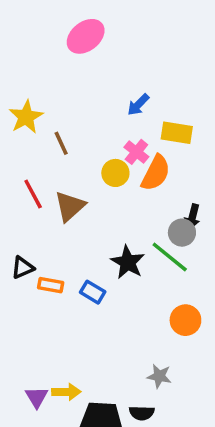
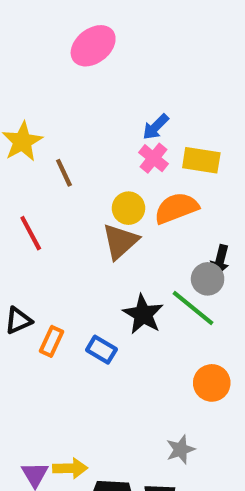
pink cross: (136, 152) -> (153, 158), moved
orange semicircle: (156, 173) -> (176, 208), turned -138
brown triangle: (70, 206) -> (120, 241), moved
orange rectangle: (51, 285) -> (51, 341), turned -75
gray star: (159, 376) -> (181, 450), turned -30

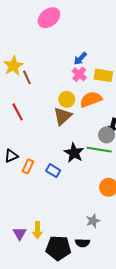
brown line: (64, 173) -> (27, 77), moved
green line: (193, 308) -> (99, 150), turned -30
yellow arrow: (70, 468) -> (37, 230), turned 91

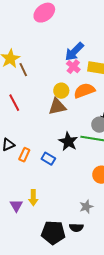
blue arrow: (80, 59) -> (74, 52), size x1.5
brown triangle: (63, 116) -> (57, 107), turned 30
yellow arrow: (37, 230) -> (33, 198), moved
purple triangle: (20, 233) -> (16, 206), moved

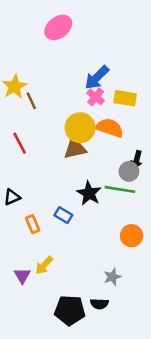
yellow circle: (61, 91) -> (80, 128), size x1.5
orange semicircle: (84, 91) -> (110, 128), turned 40
orange rectangle: (24, 155) -> (33, 224), moved, turned -48
yellow arrow: (33, 198) -> (44, 265), turned 42

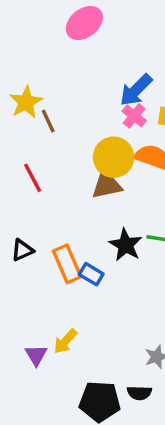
orange rectangle: (33, 224) -> (67, 264), moved, size x1.5

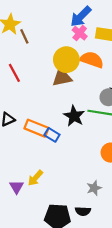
orange rectangle: (67, 264) -> (36, 128), turned -45

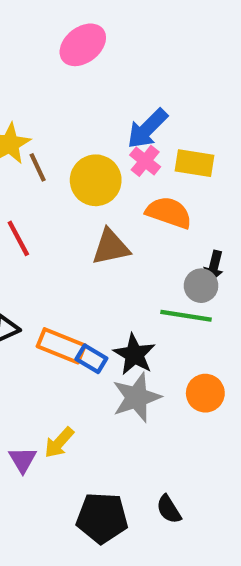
yellow circle: (66, 60) -> (96, 180), moved
black star: (74, 116) -> (134, 354), moved
gray star: (94, 188) -> (137, 397), moved, size x1.6
black semicircle: (83, 211) -> (169, 509), moved, turned 56

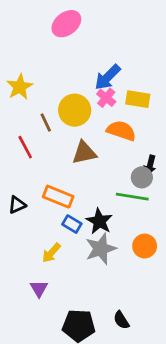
brown line: (38, 167) -> (46, 122), moved
orange rectangle: (61, 346) -> (58, 197), moved
yellow arrow: (59, 443) -> (51, 253), moved
purple triangle: (23, 460) -> (39, 289), moved

